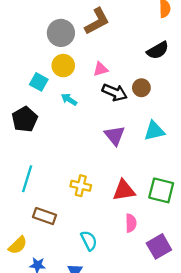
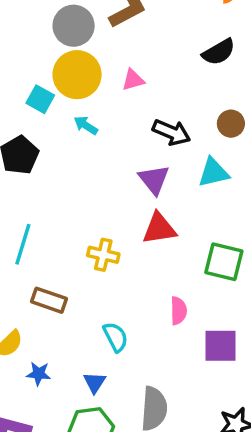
yellow circle: (63, 66) -> (77, 75), size x1.4
brown circle: (141, 88) -> (231, 124), moved
black arrow: (115, 92) -> (171, 132), moved
red triangle: (124, 190) -> (159, 229), moved
purple square: (159, 246) -> (220, 346), turned 30

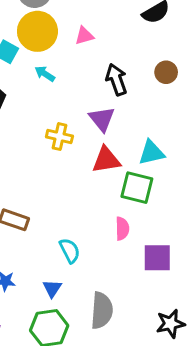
black arrow: (171, 132) -> (116, 80), turned -132
cyan triangle: (213, 173) -> (151, 153), moved
yellow cross: (103, 255) -> (59, 137), moved
green square: (224, 262) -> (137, 188), moved

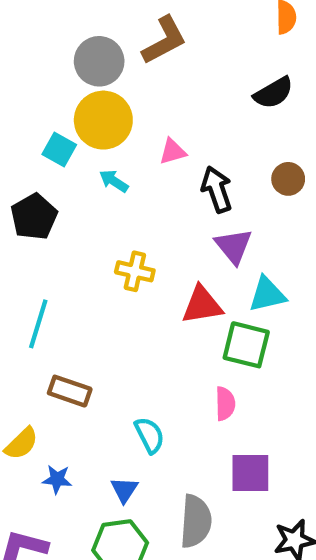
pink triangle: (84, 36) -> (173, 152), moved
purple triangle: (102, 119) -> (234, 246), moved
purple square: (157, 258) -> (250, 473), moved

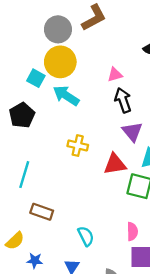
pink triangle: (173, 152) -> (115, 75), moved
cyan arrow: (114, 181) -> (66, 96), size x1.6
pink semicircle: (225, 404) -> (132, 231), moved

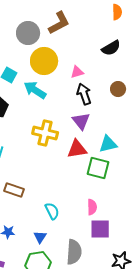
yellow circle: (60, 62) -> (44, 61), moved
purple triangle: (132, 132) -> (81, 121), moved
yellow cross: (78, 146) -> (45, 133), size x1.4

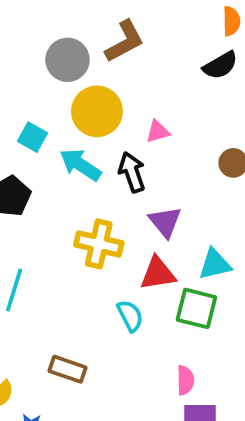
black semicircle: (111, 48) -> (220, 65), moved
black arrow: (84, 94) -> (132, 172), moved
brown rectangle: (14, 190) -> (67, 369), moved
cyan semicircle: (52, 211) -> (130, 316), moved

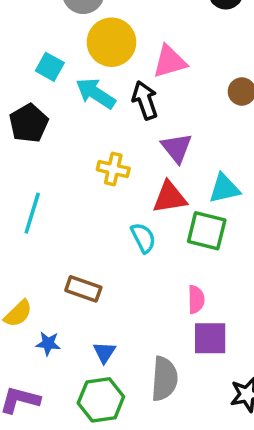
pink triangle: (158, 132) -> (170, 62), size x1.5
yellow cross: (99, 244) -> (113, 169), size x0.7

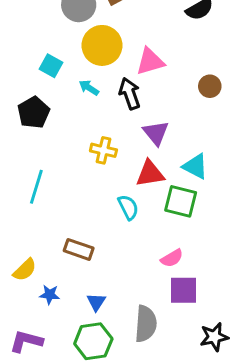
cyan arrow: (96, 93) -> (89, 88), size x0.6
cyan triangle: (224, 188) -> (195, 166), turned 40
pink semicircle: (196, 299) -> (172, 258), turned 60

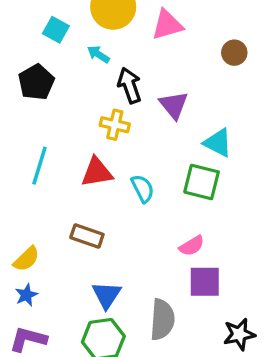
black arrow: (130, 94) -> (130, 85), moved
red triangle: (150, 174) -> (97, 172), moved
blue star: (50, 295) -> (26, 295), moved, turned -30
blue triangle: (96, 302) -> (107, 295), size x1.4

